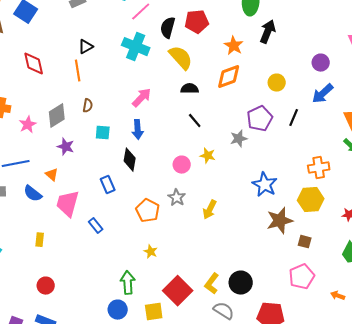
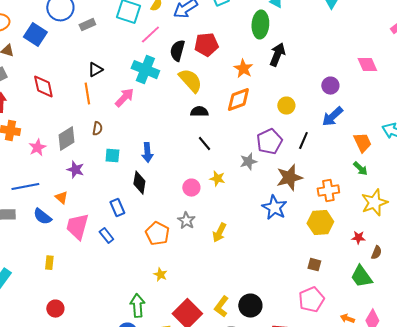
pink arrow: (142, 98) -> (124, 98), moved
brown star: (280, 221) -> (289, 178), moved
blue rectangle: (96, 226) -> (106, 236), moved

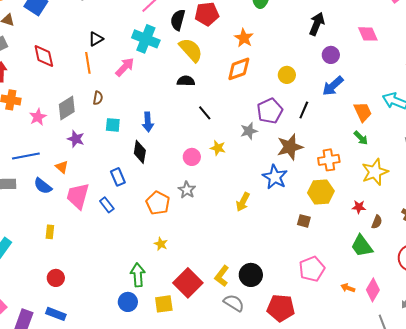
black arrow: (277, 55) -> (317, 24), moved
black semicircle: (199, 112) -> (186, 81), moved
yellow arrow: (219, 233) -> (243, 202), moved
brown square: (314, 265) -> (304, 221), moved

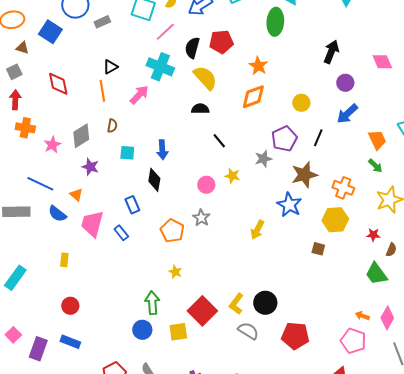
blue line: (26, 156) -> (40, 184), turned 36
orange cross: (329, 160) -> (343, 188), turned 30
pink pentagon: (312, 269) -> (353, 341), moved, turned -30

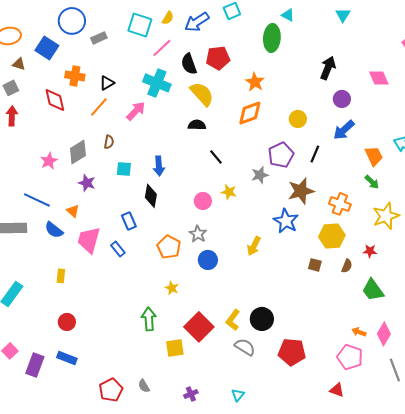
black semicircle: (192, 48) -> (189, 64), turned -35
orange line: (102, 91) -> (99, 107), turned 50
orange cross: (25, 128) -> (75, 76), moved
brown semicircle: (391, 250) -> (347, 266), moved
blue circle: (142, 330) -> (208, 260), moved

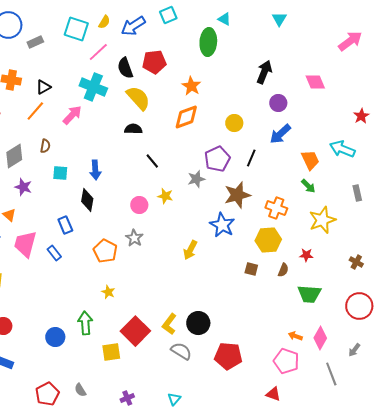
blue circle: (208, 260) -> (55, 337), moved
green trapezoid: (373, 290) -> (309, 294), turned -50

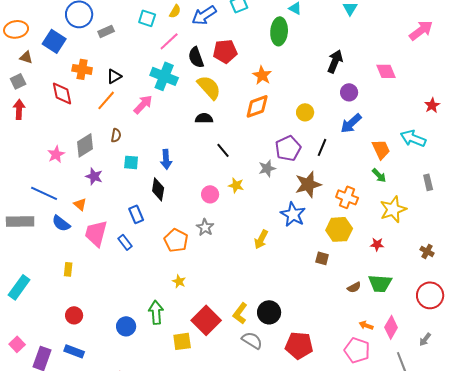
cyan square: (76, 29) -> (147, 18), size x0.7
brown semicircle: (283, 270) -> (354, 287), moved, turned 40

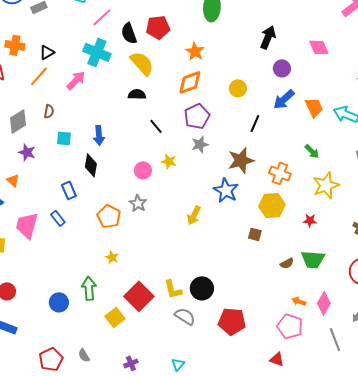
purple pentagon: (288, 148) -> (197, 116), moved
orange trapezoid: (381, 149) -> (314, 107), moved
pink trapezoid: (96, 233) -> (27, 225), moved
yellow L-shape: (240, 313) -> (173, 289), turned -50
yellow square: (182, 341) -> (115, 317), turned -30

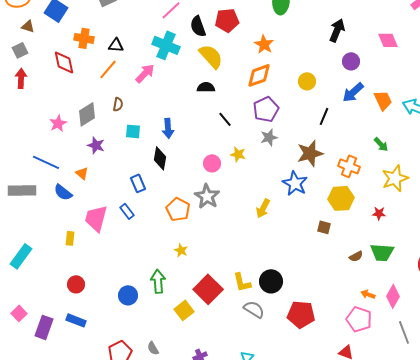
black triangle: (47, 52) -> (116, 45), turned 35
gray star: (138, 203) -> (207, 196), size x1.4

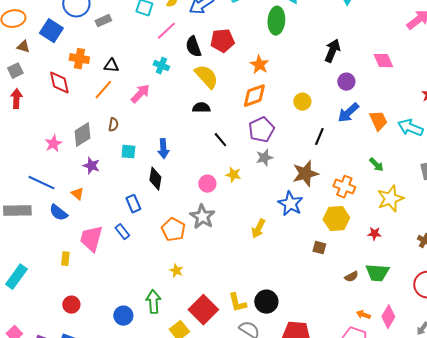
cyan cross: (166, 45) -> (161, 66), size x0.6

